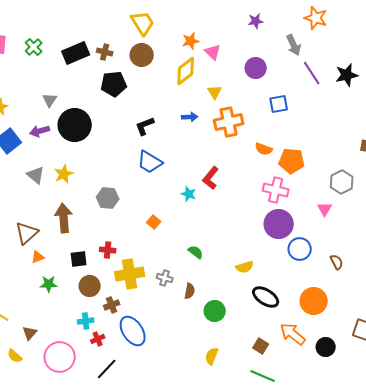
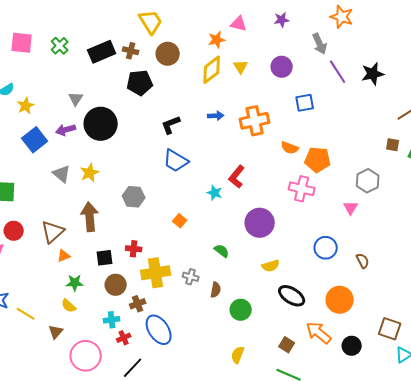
yellow trapezoid: (143, 23) -> (151, 22), moved
pink triangle: (213, 52) -> (239, 24), moved, turned -30
yellow triangle: (215, 92) -> (241, 67), moved
purple circle: (279, 224) -> (260, 223), moved
yellow semicircle: (15, 356) -> (69, 306), moved

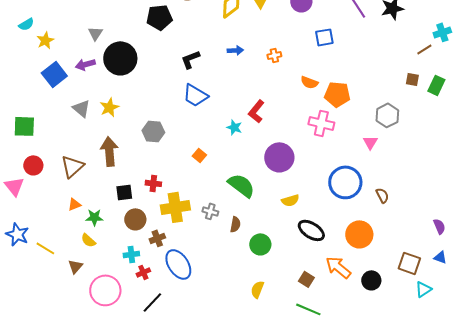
orange cross: (255, 121) -> (274, 55), size x0.5
blue circle: (326, 248) -> (345, 182), size x1.4
green semicircle: (222, 251) -> (241, 185), size x1.8
orange triangle: (64, 256) -> (74, 204), moved

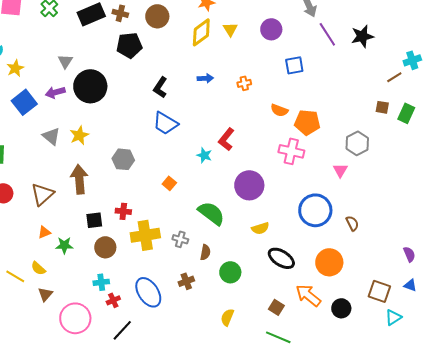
black L-shape: (190, 59) -> (160, 87), turned -35
brown cross: (157, 238) -> (186, 281), moved
yellow semicircle: (88, 240) -> (38, 268), moved

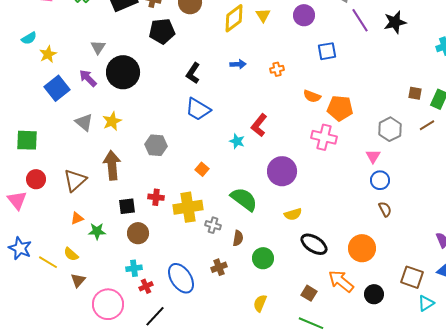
brown line: (394, 77) -> (427, 125), moved
purple arrow: (55, 92) -> (88, 78), turned 60
blue circle: (315, 210) -> (380, 180), moved, size x0.6
yellow cross: (145, 235) -> (188, 207), moved

